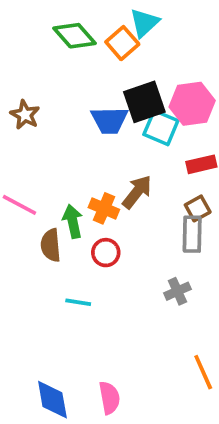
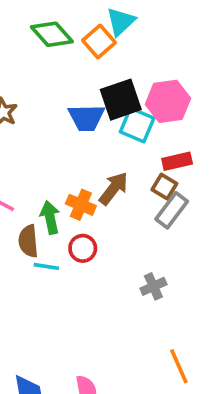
brown square: (198, 208) -> (164, 187), moved, turned -30
gray rectangle: (192, 234) -> (172, 210), moved, turned 36
cyan line: (78, 302) -> (46, 266), moved

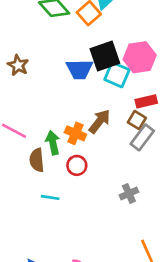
cyan line: (46, 266) -> (50, 197), moved

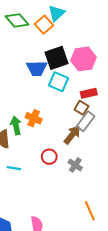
cyan square: (117, 75) -> (59, 82), moved
brown arrow: (100, 121) -> (72, 135), moved
red circle: (77, 165) -> (49, 157), moved
gray cross: (129, 193) -> (75, 165), turned -32

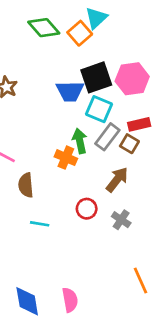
gray rectangle: (86, 121) -> (107, 137), moved
green arrow: (16, 125) -> (80, 141), moved

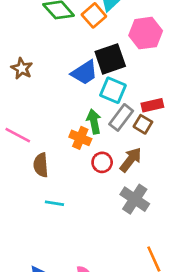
pink hexagon: (132, 79) -> (146, 33), moved
blue trapezoid: (70, 91) -> (84, 73), turned -32
red circle: (87, 209) -> (102, 162), moved
gray cross: (121, 220) -> (135, 199), size x1.5

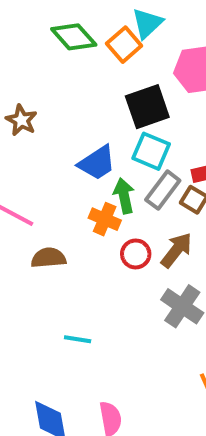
blue trapezoid: (84, 73) -> (97, 163), moved
brown semicircle: (41, 165) -> (48, 258), turned 90
cyan line: (54, 203) -> (78, 339), moved

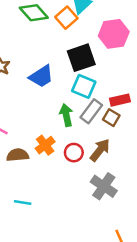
blue trapezoid: (97, 163) -> (41, 76), moved
orange cross: (105, 219) -> (45, 145), moved, turned 30
cyan line: (78, 339) -> (23, 202), moved

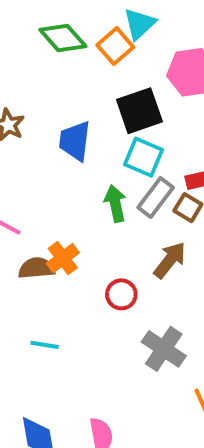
blue trapezoid: (41, 76) -> (75, 141), turned 130
orange cross: (45, 145) -> (63, 258), moved
red circle: (74, 153) -> (121, 294), moved
gray cross: (104, 186) -> (164, 349), moved

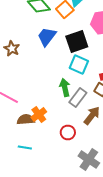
blue trapezoid: (75, 141) -> (47, 36), moved, turned 30
gray rectangle: (156, 197) -> (78, 98), moved
cyan line: (45, 345) -> (25, 148), moved

